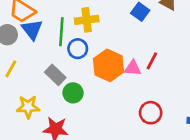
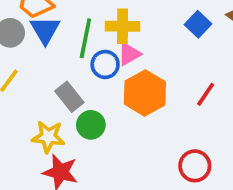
pink triangle: (133, 68) -> (129, 54), moved, turned -42
yellow star: (28, 107) -> (48, 137), moved

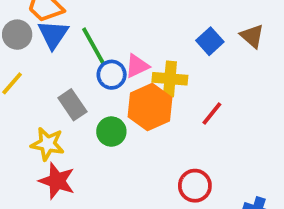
yellow cross: (123, 26) -> (170, 79), moved
green line: (85, 38) -> (94, 46), turned -45
green circle: (91, 125) -> (111, 132), moved

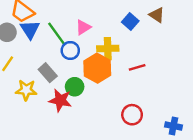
pink triangle: (137, 66) -> (83, 27), moved
red line: (212, 113) -> (137, 67), turned 42
yellow star: (48, 144) -> (26, 90), moved
red star: (57, 181) -> (60, 100), moved

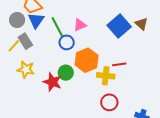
blue square: (130, 21) -> (119, 26), size x1.6
yellow cross: (108, 49) -> (106, 76), moved
gray rectangle: (48, 73) -> (25, 41), moved

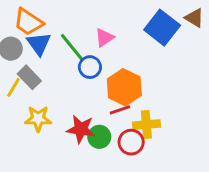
red line: (119, 64) -> (120, 110), moved
green circle: (66, 73) -> (99, 137), moved
yellow cross: (106, 76) -> (146, 125), moved
red circle: (109, 102) -> (131, 142), moved

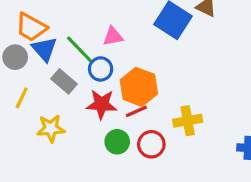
pink triangle: (104, 38) -> (113, 36), turned 30
gray rectangle: (29, 77) -> (64, 81), moved
yellow cross: (146, 125) -> (188, 121), moved
red star: (81, 129) -> (101, 104), moved

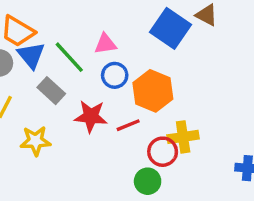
blue circle: (101, 69) -> (115, 75), moved
orange hexagon: (139, 87) -> (153, 91), moved
green circle: (117, 142) -> (148, 181), moved
red circle: (151, 144) -> (163, 152), moved

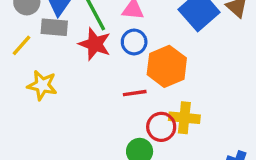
gray rectangle: (51, 91) -> (54, 27), moved, turned -52
red star: (91, 116) -> (95, 44), moved

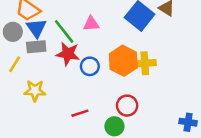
blue circle: (134, 42) -> (90, 66), moved
red line: (135, 93) -> (80, 113), moved
yellow cross: (184, 118) -> (145, 63), moved

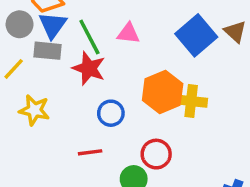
blue circle: (90, 66) -> (111, 113), moved

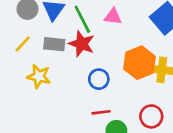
gray rectangle: (47, 51) -> (54, 44), moved
red line: (90, 152) -> (101, 112), moved
red circle: (156, 154) -> (151, 116), moved

